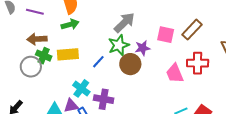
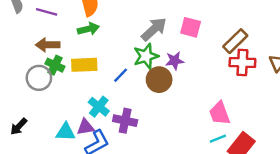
pink square: (166, 35) -> (191, 27), moved
red cross: (198, 63) -> (242, 63), moved
pink trapezoid: (175, 73) -> (220, 113), moved

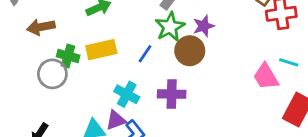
brown arrow: (48, 45) -> (41, 27), moved
purple cross: (125, 121) -> (172, 94), moved
cyan line: (218, 139) -> (289, 62), moved, turned 49

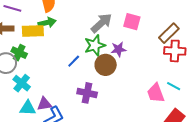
yellow rectangle: (101, 50) -> (33, 31), moved
cyan cross: (127, 94) -> (22, 83), moved

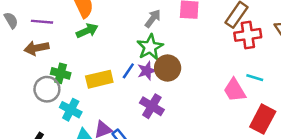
gray arrow: (101, 23) -> (153, 18), size x0.7
yellow rectangle: (33, 31) -> (99, 79), moved
purple star: (119, 49) -> (147, 71), moved
purple cross: (87, 93) -> (152, 106), turned 30

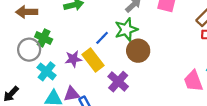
blue line: (128, 71) -> (102, 38), moved
purple star: (147, 71) -> (73, 59), moved
yellow rectangle: (99, 79) -> (93, 60), moved, turned 55

